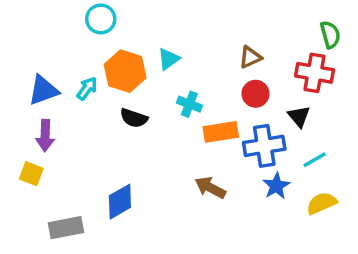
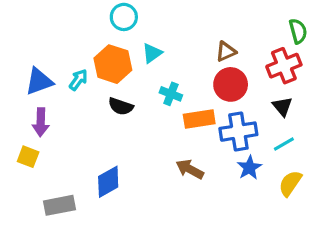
cyan circle: (101, 19) -> (124, 17), moved
red cross: (315, 73) -> (284, 66), turned -32
red circle: (255, 94) -> (231, 84), size x1.4
black triangle: (299, 116) -> (282, 106), moved
yellow semicircle: (322, 203) -> (290, 183), turned -32

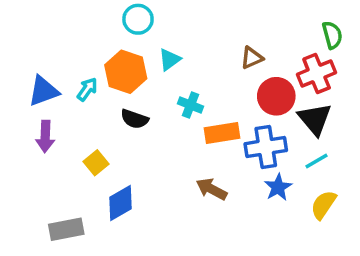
red circle: (231, 84) -> (276, 96), moved
black triangle: (282, 106) -> (315, 119), size x1.5
yellow square: (28, 157) -> (96, 163), moved, turned 30

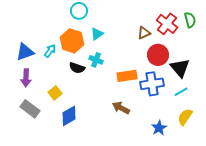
red cross: (317, 74) -> (167, 24), moved, turned -30
cyan cross: (191, 105) -> (96, 60), moved
blue star: (278, 187) -> (159, 128), moved
gray rectangle: (66, 229) -> (30, 109), moved, turned 48

